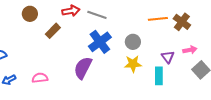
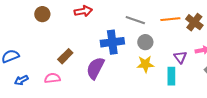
gray line: (97, 15) -> (135, 20), moved
brown rectangle: (53, 31) -> (65, 56), moved
blue cross: (100, 42) -> (112, 42), turned 30

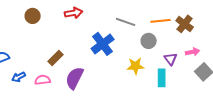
blue cross: (112, 42) -> (103, 44), turned -30
gray circle: (145, 42) -> (149, 41), moved
purple semicircle: (95, 68) -> (75, 78), moved
blue arrow: (21, 80) -> (19, 77), moved

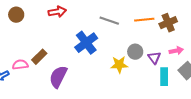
brown cross: (185, 24) -> (168, 23), turned 30
gray circle: (149, 41) -> (135, 52), moved
cyan rectangle: (162, 78) -> (164, 77), moved
pink semicircle: (43, 80) -> (20, 65), moved

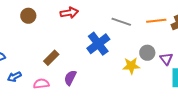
pink semicircle: (20, 65) -> (41, 84), moved
purple semicircle: (58, 77) -> (70, 78), size x0.7

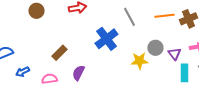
gray line: (121, 22) -> (129, 17), turned 42

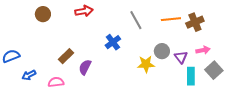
blue cross: (106, 39) -> (113, 42), size x0.7
purple semicircle: (78, 73) -> (85, 67), moved

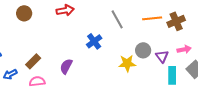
brown rectangle: (66, 56) -> (33, 61), moved

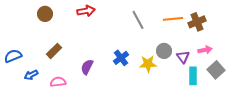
blue cross: (94, 41) -> (121, 58), moved
brown rectangle: (33, 61) -> (54, 51), moved

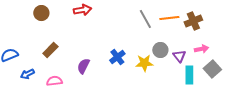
gray line: (138, 20) -> (145, 19), moved

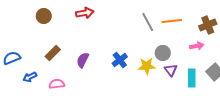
brown cross: (193, 21) -> (208, 25), moved
pink arrow: (201, 49) -> (197, 46), moved
purple triangle: (179, 56) -> (171, 70), moved
purple semicircle: (83, 66) -> (83, 60), moved

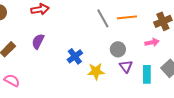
purple semicircle: (83, 60) -> (38, 41), moved
yellow star: (147, 66) -> (96, 71), moved
pink semicircle: (57, 84) -> (12, 80), turned 35

